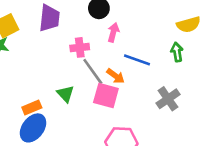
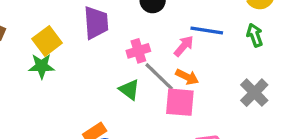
pink arrow: (113, 32) -> (184, 46), moved, turned 36
blue line: (137, 60) -> (207, 30), moved
green triangle: (65, 94) -> (129, 90), moved

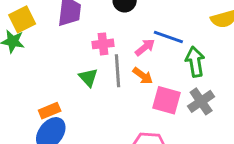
green arrow: (255, 35) -> (195, 62), moved, size x1.4
gray line: (159, 77) -> (117, 71), turned 32
pink square: (180, 102) -> (166, 100), moved

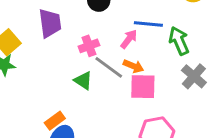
gray line: (117, 71) -> (109, 67), turned -36
pink square: (166, 100) -> (143, 87), moved

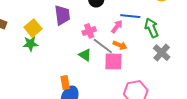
pink square: (143, 87) -> (113, 61), moved
orange rectangle: (55, 121) -> (65, 83), turned -64

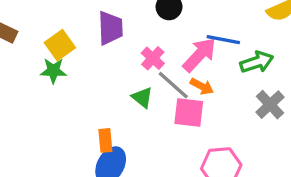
pink arrow: (117, 26) -> (199, 55), size x1.6
green arrow: (151, 28) -> (257, 62), turned 90
pink cross: (89, 31) -> (153, 58), turned -32

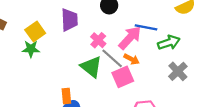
green triangle: (142, 97) -> (91, 67), size x1.5
pink square: (189, 112) -> (123, 77), turned -30

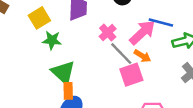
green star: (31, 49) -> (52, 40), moved
green triangle: (91, 67) -> (63, 72), moved

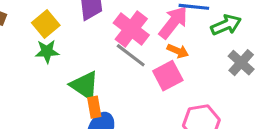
pink cross: (108, 33) -> (131, 29), size x1.6
green star: (52, 40) -> (47, 51), moved
gray line: (121, 54) -> (131, 55), moved

